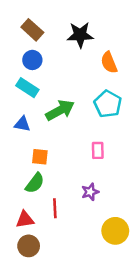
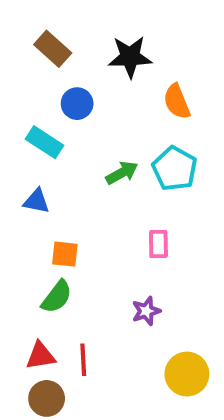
blue circle: (32, 60) -> (77, 104), moved
green arrow: (60, 110) -> (122, 173), moved, size x0.7
red line: (55, 208) -> (83, 360), moved

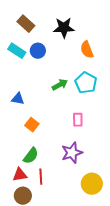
cyan rectangle: (45, 142) -> (17, 51), moved
orange square: (65, 254) -> (32, 125), turned 32
green semicircle: (57, 297) -> (31, 156), moved
purple star: (146, 311) -> (72, 153), size x1.5

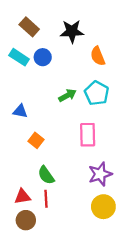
pink rectangle: (78, 120) -> (88, 135), size x1.5
purple star: (72, 153) -> (100, 174), moved
green semicircle: (31, 156) -> (46, 175), moved, turned 108

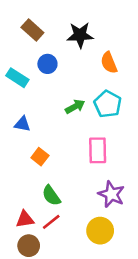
cyan rectangle: (19, 57) -> (17, 78), moved
purple star: (100, 174) -> (111, 194), turned -30
red line: (46, 199) -> (51, 222), turned 54
yellow circle: (103, 207) -> (100, 231), moved

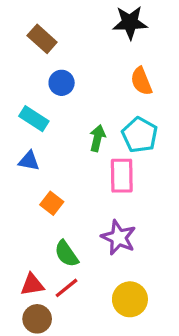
black star: (80, 35) -> (130, 23), moved
cyan rectangle: (17, 78) -> (34, 119), moved
green arrow: (75, 107) -> (97, 138), turned -48
pink rectangle: (98, 150) -> (122, 176), moved
purple star: (111, 194) -> (119, 237), moved

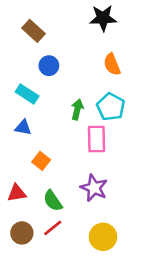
red triangle: (32, 285) -> (17, 193), moved
brown circle: (37, 319) -> (22, 233), moved

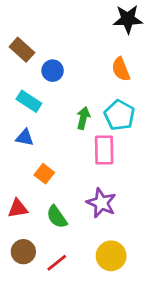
black star: (103, 18) -> (128, 19), moved
brown rectangle: (33, 31) -> (22, 50), moved
red line: (53, 228) -> (57, 263), moved

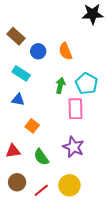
orange semicircle: (121, 69) -> (65, 51), moved
yellow circle: (111, 256) -> (69, 185), moved

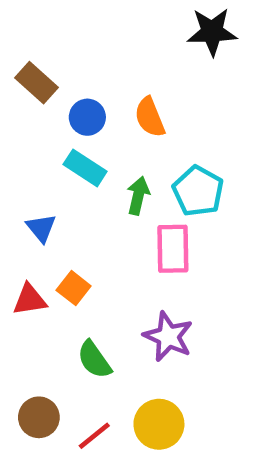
cyan rectangle: (21, 73) -> (85, 168), moved
blue triangle: (18, 100) -> (41, 228), turned 40
red triangle: (13, 151) -> (30, 300), moved

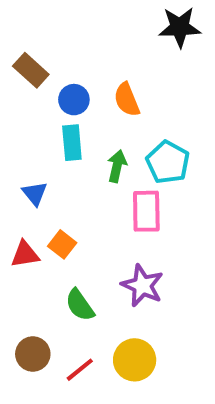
cyan rectangle: (85, 168) -> (72, 143), turned 52

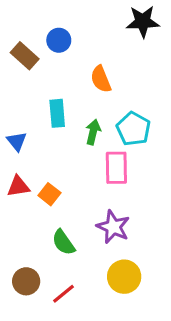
blue circle: (74, 100) -> (59, 40), moved
blue triangle: (35, 194) -> (17, 141), moved
red triangle: (25, 254) -> (18, 186), moved
yellow circle: (135, 360) -> (124, 277), moved

